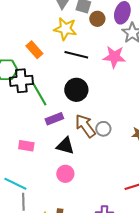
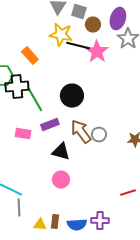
black line: (76, 55) -> (78, 46), moved
pink star: (114, 57) -> (97, 52), moved, turned 30
pink rectangle: (26, 146) -> (23, 134), moved

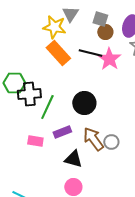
gray square: (79, 12) -> (100, 19), moved
yellow star: (61, 35) -> (54, 27), moved
orange rectangle: (30, 56) -> (58, 53), moved, size x1.4
green line: (35, 100) -> (47, 107), turned 55

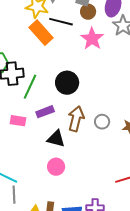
black line: (90, 53) -> (61, 22), moved
brown arrow: (93, 139) -> (76, 119), turned 50
gray circle: (111, 142) -> (102, 122), moved

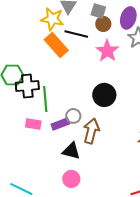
black circle: (67, 83) -> (104, 95), moved
green line: (30, 87) -> (45, 99), turned -30
pink rectangle: (18, 121) -> (33, 124), moved
gray circle: (102, 122) -> (73, 116), moved

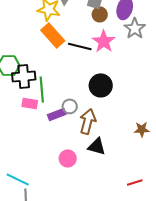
black line: (76, 34) -> (80, 46), moved
pink rectangle: (33, 124) -> (30, 103), moved
black triangle: (71, 151) -> (97, 146), moved
pink circle: (71, 179) -> (68, 158), moved

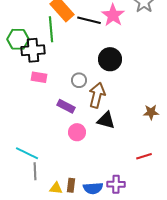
green line: (42, 89) -> (51, 29), moved
purple rectangle: (57, 114) -> (66, 106), moved, turned 48
brown star: (142, 129) -> (151, 112), moved

